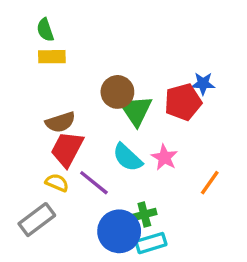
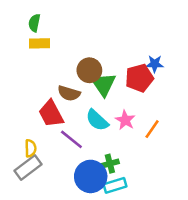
green semicircle: (45, 30) -> (34, 23), turned 30
brown semicircle: (60, 122) -> (69, 93), moved, turned 35
red trapezoid: (67, 149) -> (51, 114), turned -56
yellow semicircle: (57, 183) -> (31, 148), moved, turned 66
orange line: (210, 183) -> (152, 129), moved

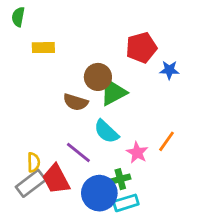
green semicircle: (34, 23) -> (18, 17), moved
red pentagon: (139, 78) -> (141, 48), moved
green triangle: (103, 84) -> (113, 92), turned 36
red trapezoid: (51, 114) -> (56, 179), moved
pink star: (125, 120) -> (137, 153), moved

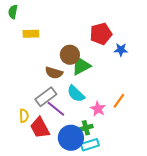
gray rectangle: (31, 183) -> (46, 97), moved

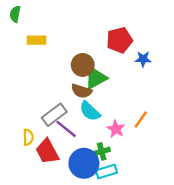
brown semicircle: (54, 73) -> (82, 91), moved

